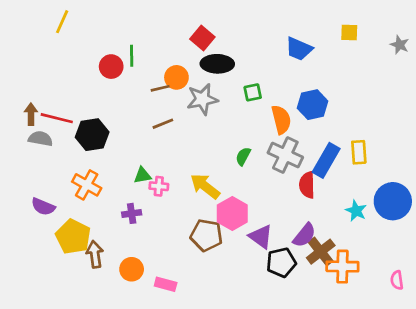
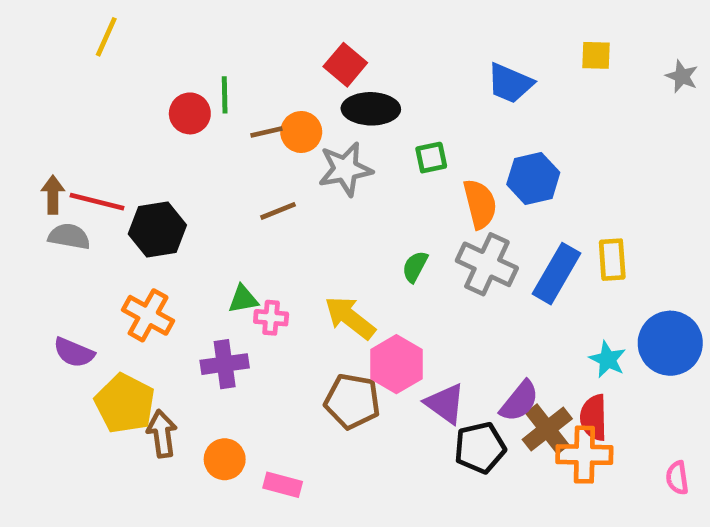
brown line: (160, 88) -> (266, 132), moved
red semicircle: (307, 185) -> (594, 417), moved
purple cross: (132, 213) -> (225, 364), size x1.4

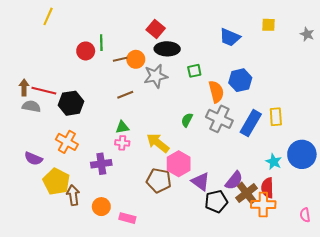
green triangle: (243, 299) -> (122, 127), moved

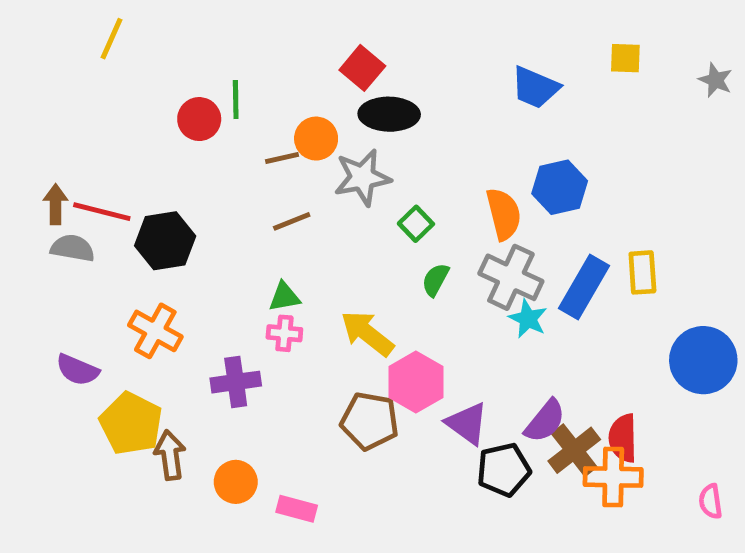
brown line: (120, 59) -> (282, 158), moved
green square: (194, 71) -> (416, 224), moved, turned -32
cyan star: (274, 162) -> (528, 319), moved

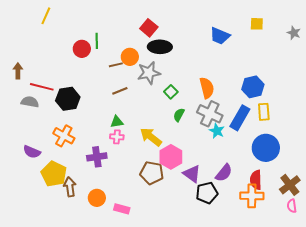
blue hexagon: (560, 187) -> (253, 87), moved
brown arrow: (56, 204) -> (18, 71), moved
blue circle: (703, 360) -> (266, 148), moved
brown cross: (574, 450) -> (290, 185), moved

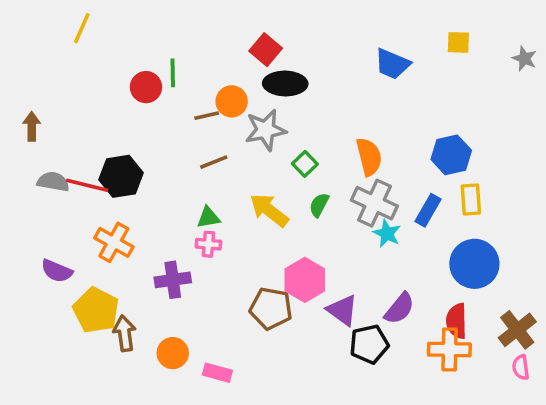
red line: (42, 87) -> (87, 185), moved
blue rectangle: (240, 118) -> (428, 210), size x0.7
yellow arrow: (151, 137) -> (269, 210), moved

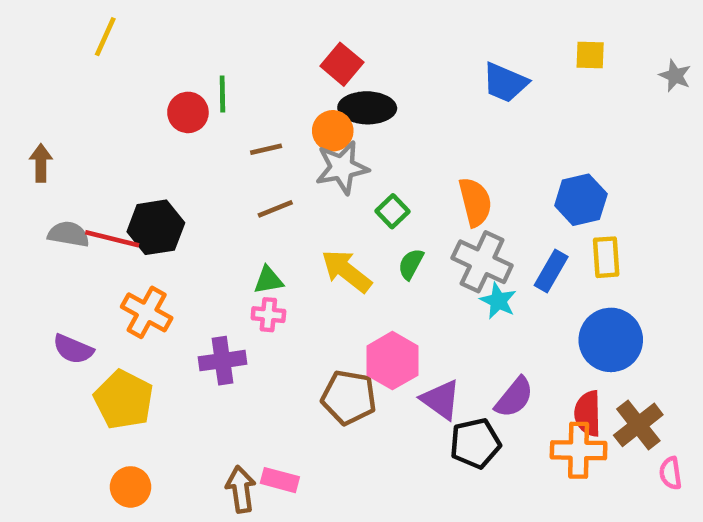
orange circle: (232, 101) -> (333, 131), moved
brown cross: (517, 330) -> (638, 425), moved
brown arrow: (125, 333) -> (241, 489), moved
orange circle: (173, 353) -> (131, 487), moved

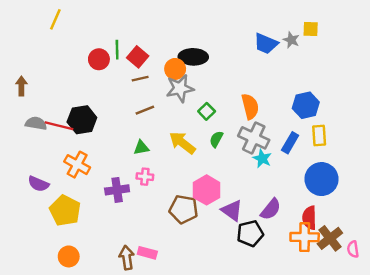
red square: (342, 64) -> (138, 57), moved
gray star: (675, 76) -> (291, 40), moved
pink cross: (268, 315) -> (145, 177), moved
brown cross: (638, 425) -> (330, 238), moved

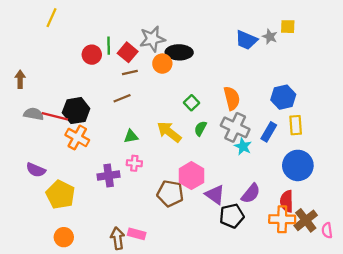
gray star: (180, 88) -> (152, 39), moved
brown line: (145, 110) -> (122, 98), moved
orange cross: (77, 165) -> (77, 137), moved

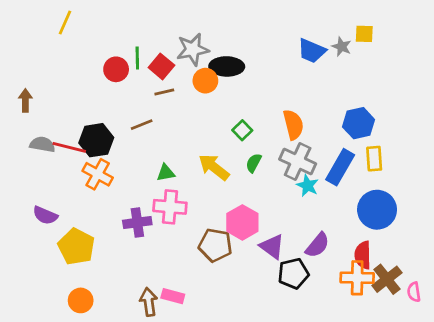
brown line: (122, 98) -> (142, 125), moved
blue rectangle: (269, 132) -> (340, 167), size x1.4
pink cross: (134, 163) -> (170, 207), size x1.6

